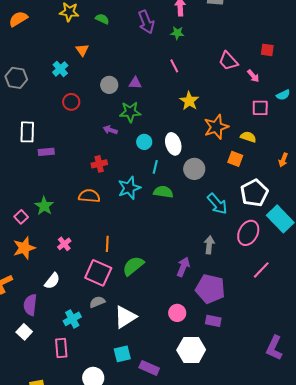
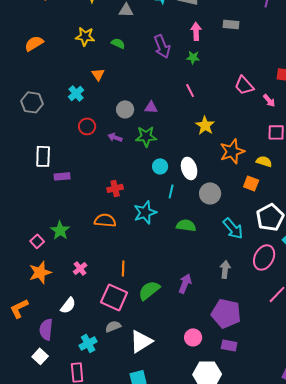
purple arrow: (110, 130) -> (115, 137), moved
green semicircle: (163, 192) -> (186, 225), moved
purple arrow: (183, 267) -> (185, 283), moved

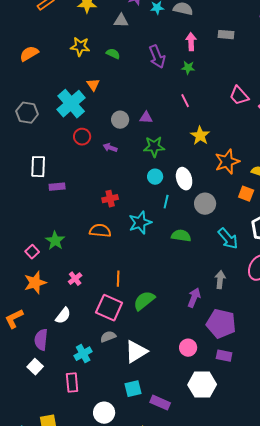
cyan cross: (76, 93) -> (71, 104), size x1.8
green star: (146, 136) -> (154, 147), moved
purple arrow: (185, 283) -> (194, 298), moved

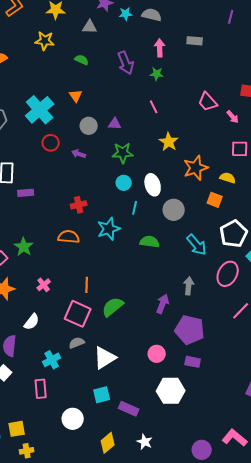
yellow star: (80, 47) -> (45, 41), moved
orange triangle: (93, 85) -> (76, 96), moved

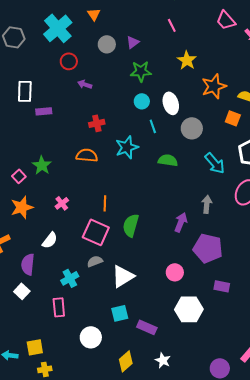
purple triangle: (115, 124) -> (133, 42), turned -40
purple arrow: (79, 154) -> (85, 84), moved
cyan line: (135, 208) -> (153, 126), turned -32
green semicircle: (113, 307) -> (131, 225), turned -35
purple rectangle: (193, 362) -> (222, 286), moved

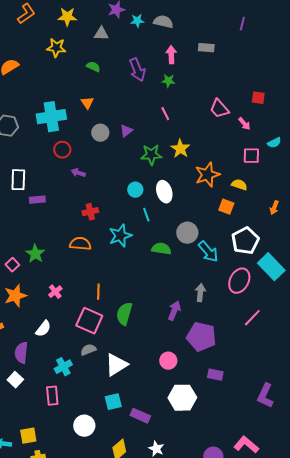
cyan cross: (58, 28) -> (51, 117), turned 32
green star: (141, 71) -> (151, 155), moved
gray circle: (192, 128) -> (187, 233), moved

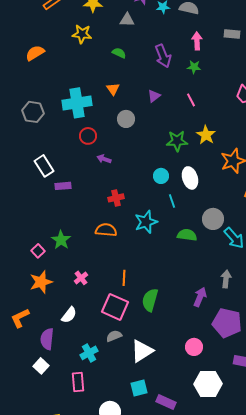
purple triangle: (126, 131) -> (154, 96), moved
white rectangle: (18, 180) -> (44, 166), turned -35

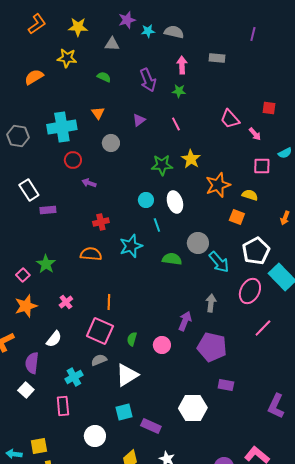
orange semicircle: (35, 53) -> (34, 77), moved
green semicircle: (150, 300) -> (132, 339), moved, size x0.6
pink circle: (194, 347) -> (162, 345), moved

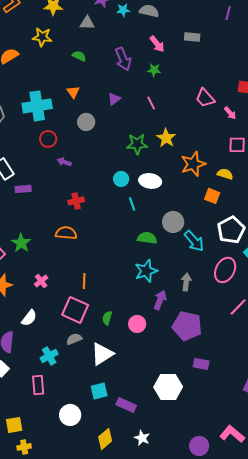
pink arrow: (182, 65) -> (157, 44), turned 144
white ellipse: (175, 202) -> (150, 181), turned -65
cyan star: (131, 246) -> (146, 271), moved

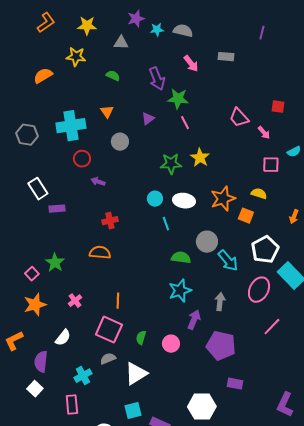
green star: (154, 70) -> (178, 99), moved, size x1.5
orange star: (193, 164) -> (223, 199), moved

